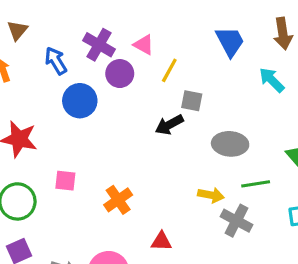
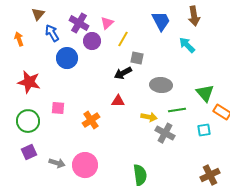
brown triangle: (17, 30) -> (38, 14), moved
pink triangle: (144, 45) -> (107, 23), turned 48
red triangle: (161, 241) -> (118, 101), moved

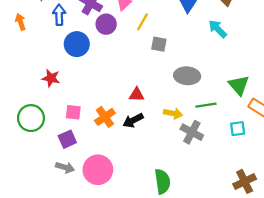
blue arrow: (52, 33) -> (59, 15), turned 30
black arrow: (123, 73) -> (133, 120), moved
red star: (29, 82) -> (51, 78), moved, size x0.7
pink square: (58, 108) -> (73, 112), moved
purple square: (29, 152) -> (67, 139), moved

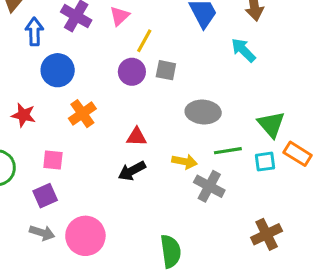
purple circle: (106, 24) -> (132, 72), moved
orange cross: (105, 117) -> (82, 114), moved
cyan square: (238, 129) -> (265, 162), moved
brown cross: (245, 181) -> (267, 234), moved

